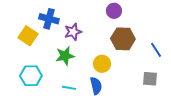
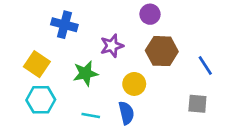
purple star: (73, 32) -> (112, 46), moved
yellow square: (28, 36) -> (37, 64), moved

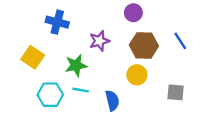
blue line: (205, 66) -> (180, 41), moved
yellow circle: (134, 84) -> (137, 75), moved
cyan hexagon: (41, 100) -> (50, 95), moved
cyan line: (91, 116) -> (81, 90), moved

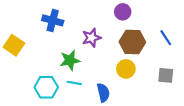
yellow square: (33, 57) -> (14, 45), moved
gray square: (176, 92) -> (166, 75), moved

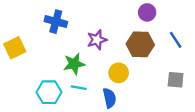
purple circle: (123, 12) -> (147, 12), moved
yellow square: (14, 45) -> (15, 48), turned 30
yellow circle: (126, 69) -> (119, 73), moved

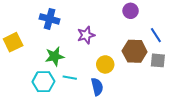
brown hexagon: (140, 44) -> (135, 51), moved
green star: (74, 64) -> (55, 56), moved
gray square: (176, 80) -> (158, 60), moved

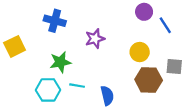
blue line: (156, 35) -> (165, 25), moved
brown hexagon: (135, 51) -> (149, 80), moved
yellow circle: (105, 64) -> (140, 52), moved

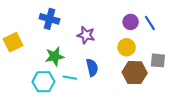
purple circle: (144, 12) -> (131, 22), moved
purple star: (95, 39) -> (86, 35), turned 30
blue semicircle: (107, 96) -> (92, 68), moved

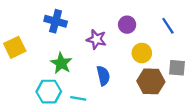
purple circle: (131, 22) -> (127, 25), moved
green star: (55, 56) -> (61, 63), turned -30
cyan line: (70, 78) -> (78, 98), moved

